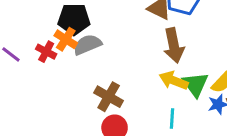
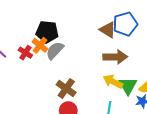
gray semicircle: (87, 45) -> (55, 50), turned -30
brown arrow: (174, 45) -> (115, 57), turned -85

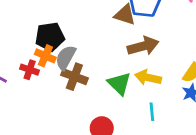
green triangle: (128, 86) -> (119, 83), moved
brown cross: (66, 88) -> (74, 77), moved

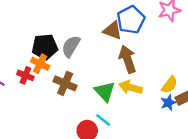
brown arrow: (143, 46) -> (127, 59), turned -96
gray semicircle: (66, 58) -> (71, 46), moved
cyan line: (152, 112) -> (103, 120), moved, turned -49

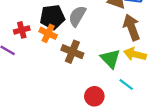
red cross: (25, 75) -> (22, 30), moved, turned -35
cyan line: (103, 120) -> (126, 84), moved

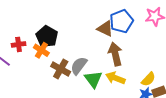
gray semicircle: (77, 16) -> (79, 66), moved
black pentagon: (52, 17) -> (47, 36), turned 30

